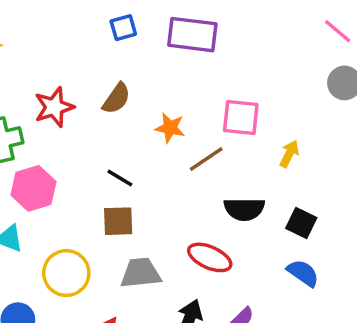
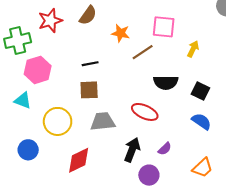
black line: (120, 178) -> (90, 64), turned -42

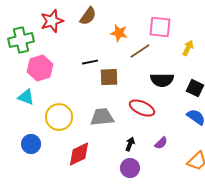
brown square: (89, 90) -> (109, 77), moved
black arrow: (132, 150) -> (130, 144), size x0.6
purple circle: (149, 175) -> (130, 168), moved

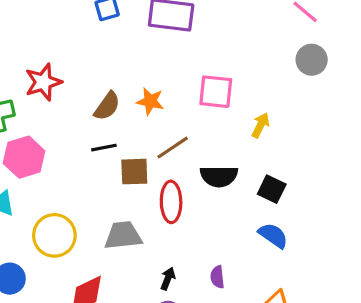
brown semicircle: (88, 16) -> (107, 106), moved
brown line: (140, 51) -> (173, 148), moved
red ellipse: (142, 108) -> (171, 202), moved, turned 65
purple semicircle: (161, 143) -> (217, 277), turned 128

